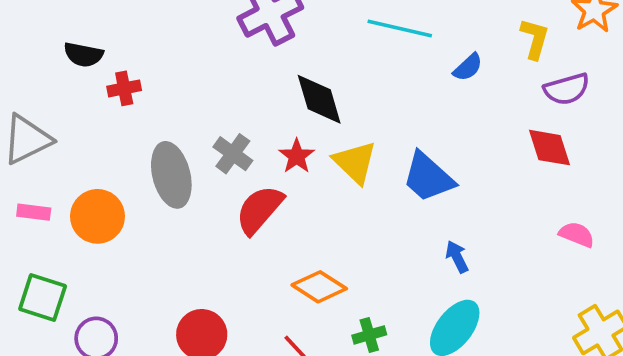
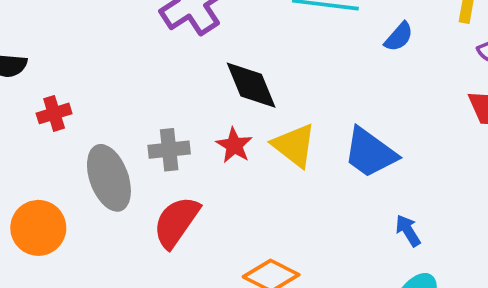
red cross: (124, 88) -> (54, 113), moved
gray cross: (233, 154) -> (169, 150), turned -36
red semicircle: (259, 210) -> (176, 222), moved

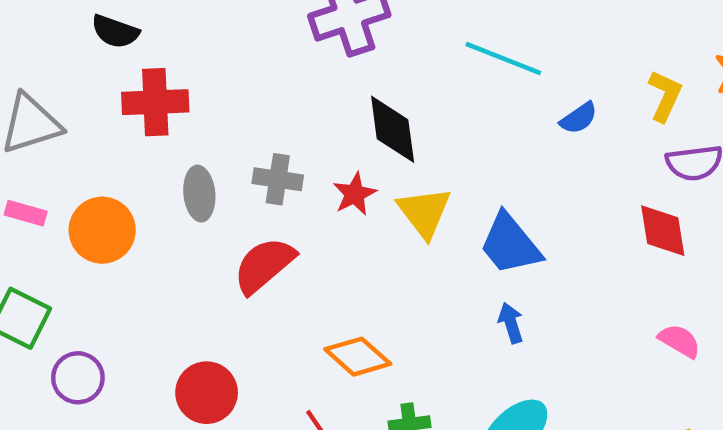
red cross: (54, 113) -> (155, 102), size x1.6
gray ellipse: (109, 178) -> (199, 194), size x0.7
blue arrow: (408, 231) -> (511, 323), moved

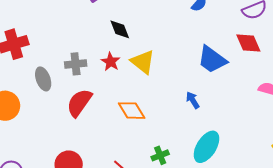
black diamond: (393, 129) -> (120, 29), size x0.7
blue trapezoid: (510, 244) -> (212, 60), moved
orange diamond: (358, 357) -> (132, 111), moved, turned 32

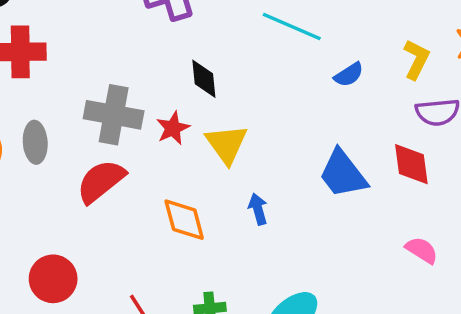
gray cross: (76, 64) -> (114, 115), size x1.5
gray ellipse: (43, 79) -> (35, 142), moved
blue arrow: (193, 100) -> (258, 209), moved

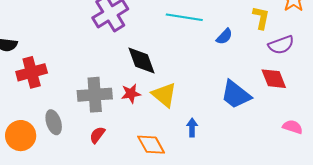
black diamond: (204, 79) -> (141, 60), size x1.4
red star: (173, 128) -> (131, 94), turned 30
red semicircle: (101, 181) -> (97, 135), size x0.6
blue arrow: (258, 209) -> (192, 128), turned 30

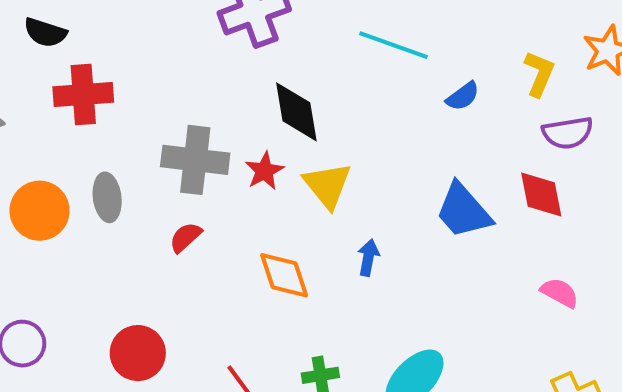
red star: (131, 94) -> (264, 171), turned -30

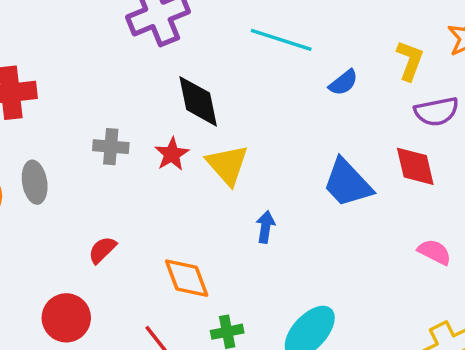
gray cross: (195, 160) -> (111, 147), size x0.6
red semicircle: (186, 237) -> (102, 250), moved
orange diamond: (284, 275) -> (187, 278), moved

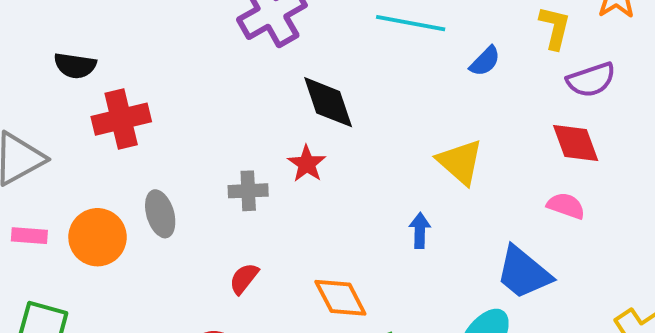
gray cross: (111, 147) -> (248, 191), moved
yellow triangle: (227, 165) -> (460, 162), moved
blue trapezoid: (347, 183) -> (524, 273), moved
pink semicircle: (434, 252) -> (566, 206), moved

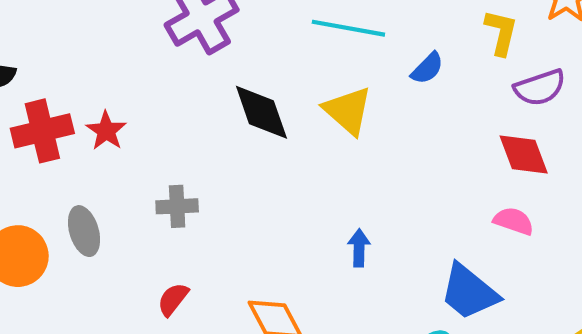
yellow triangle: (460, 162) -> (348, 111), moved
red star: (307, 164) -> (106, 131), moved

